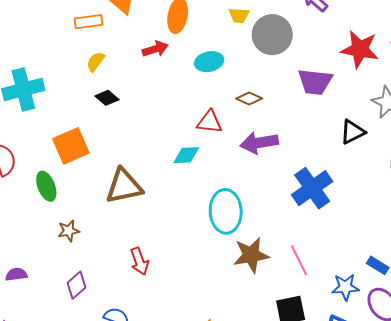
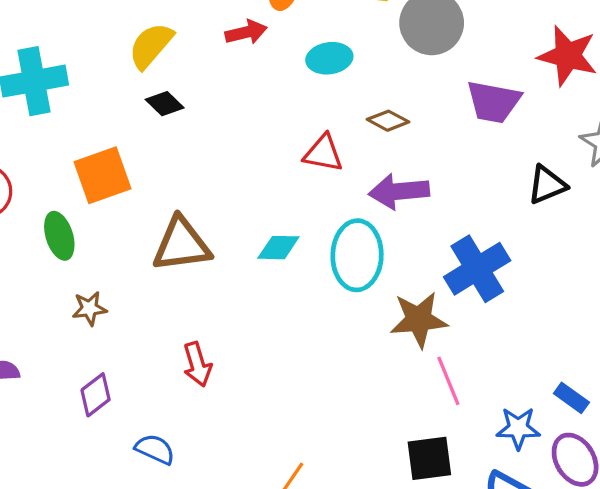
yellow semicircle: (96, 62) -> (151, 46), size x1.5
cyan diamond: (186, 155) -> (278, 248), moved
cyan ellipse: (226, 211) -> (357, 255), moved
brown star: (251, 255) -> (419, 320), moved

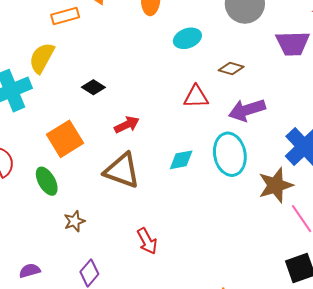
red arrow: (246, 32) -> (127, 125), moved
yellow semicircle: (151, 46) -> (42, 58), moved
brown triangle: (182, 245) -> (122, 171), turned 39

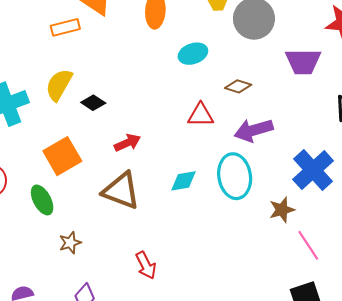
yellow semicircle: (42, 58) -> (59, 85), moved
brown star: (276, 185) -> (282, 210), size x0.7

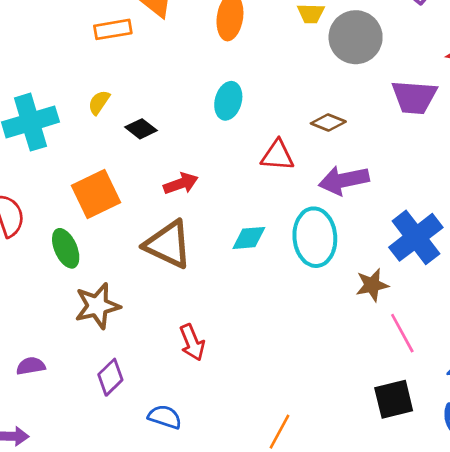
cyan ellipse: (193, 54) -> (228, 101), moved, turned -60
yellow semicircle: (59, 85) -> (99, 102), size x0.6
brown star: (70, 243) -> (97, 306), size x1.6

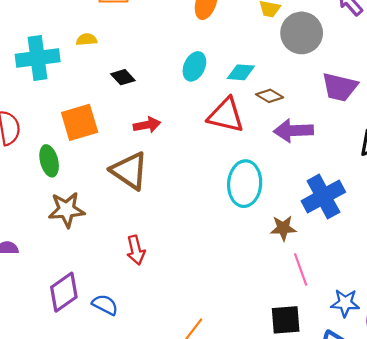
yellow semicircle: (99, 102) -> (87, 40), moved, turned 42
red triangle: (277, 155) -> (226, 115), size x1.4
purple arrow: (344, 180) -> (293, 131), moved
cyan diamond: (249, 238) -> (241, 72), moved
purple diamond: (110, 377) -> (64, 292), moved, size x1.4

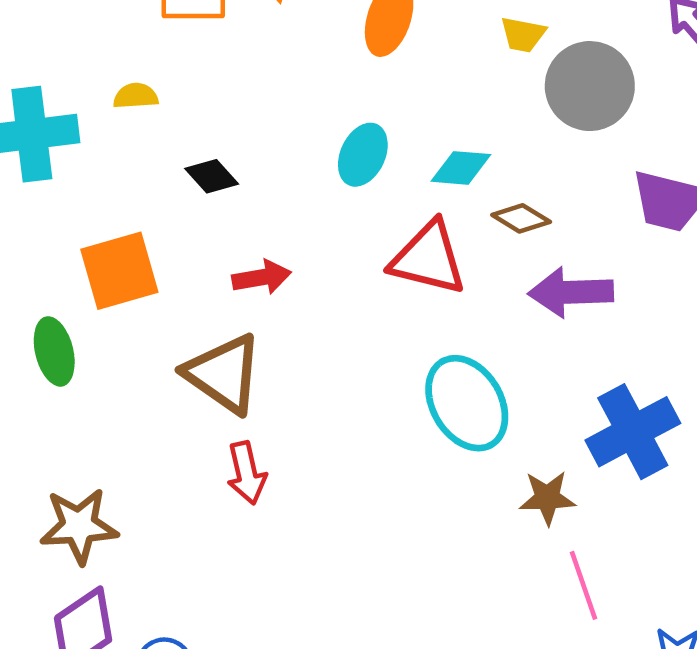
cyan ellipse: (245, 184) -> (467, 403), turned -36
brown star: (67, 210) -> (79, 526), moved
red arrow: (136, 250) -> (247, 473), moved

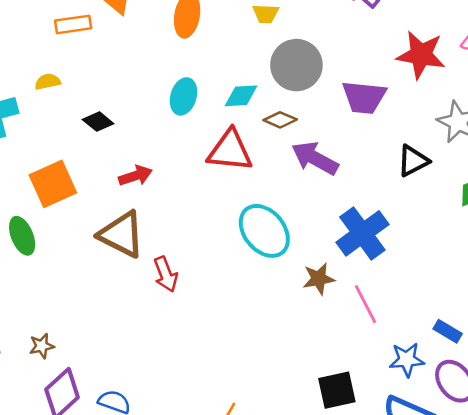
gray circle: (590, 86) -> (296, 65), moved
purple arrow: (571, 292) -> (315, 158), turned 39
red arrow: (247, 473) -> (166, 274), moved
brown star: (79, 526) -> (42, 346), moved, size x0.6
pink line: (583, 585) -> (366, 304), moved

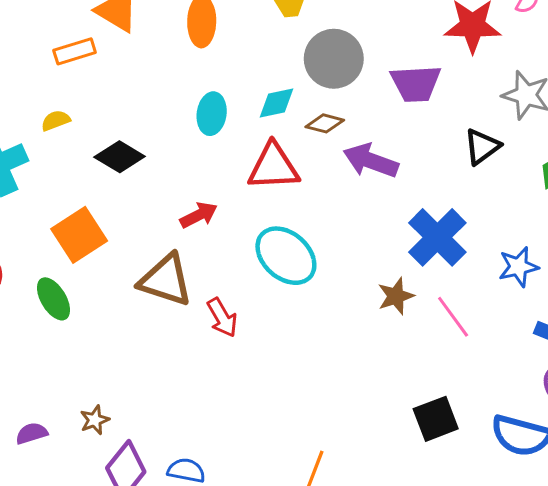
black diamond: (98, 122) -> (120, 157), size x1.4
red arrow: (135, 176) -> (199, 215), moved
cyan ellipse: (264, 231) -> (286, 256), moved
blue star: (407, 360) -> (518, 267), moved

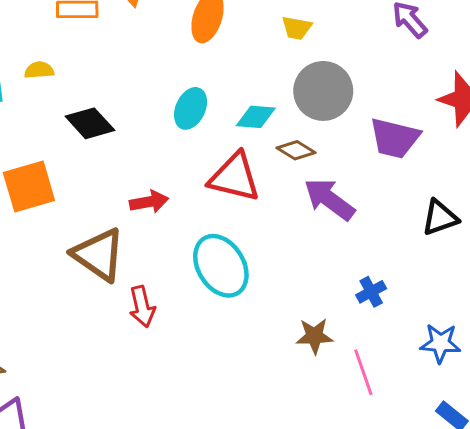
blue cross: (437, 237) -> (371, 292), size x0.5

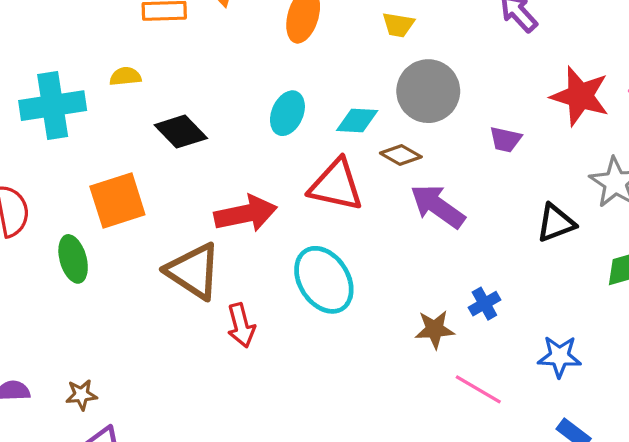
purple trapezoid: (395, 138) -> (505, 139), size x0.6
red arrow: (149, 202) -> (246, 214), size x1.5
brown star: (314, 336) -> (435, 329), moved
pink line: (363, 372) -> (478, 389), turned -39

